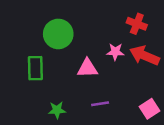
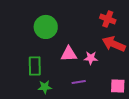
pink star: (115, 52) -> (91, 58), moved
green rectangle: (35, 68) -> (35, 66), moved
pink square: (150, 109) -> (118, 86), turned 35

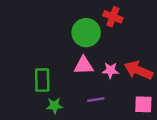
red cross: (108, 19) -> (113, 17), moved
green circle: (46, 27) -> (86, 33), moved
red arrow: (114, 44) -> (138, 70), moved

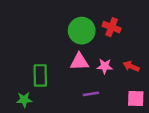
red cross: (113, 17) -> (112, 27), moved
red arrow: (138, 70) -> (131, 66), size x0.6
green star: (54, 106) -> (24, 100), moved

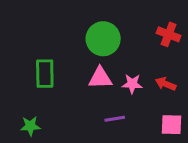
red cross: (112, 27) -> (169, 34), moved
green rectangle: (40, 75) -> (45, 74), moved

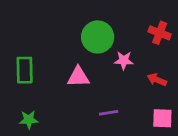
green rectangle: (45, 74) -> (25, 70), moved
pink triangle: (100, 78) -> (78, 77), moved
pink star: (132, 84) -> (124, 60), moved

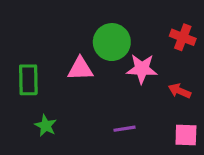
pink star: (124, 60) -> (142, 69), size x1.4
pink triangle: (78, 77) -> (80, 69), moved
green star: (29, 120) -> (46, 126), moved, turned 30

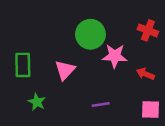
pink triangle: (80, 69) -> (65, 70), moved, turned -45

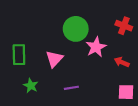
pink star: (115, 56) -> (96, 47), turned -30
purple line: (101, 104) -> (71, 88), moved

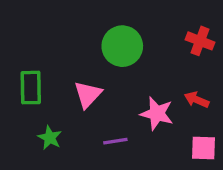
pink star: (96, 47) -> (157, 113), moved, turned -30

